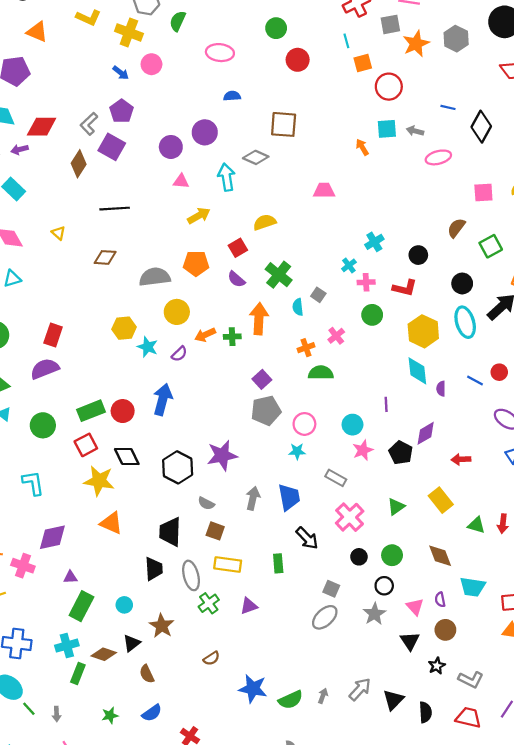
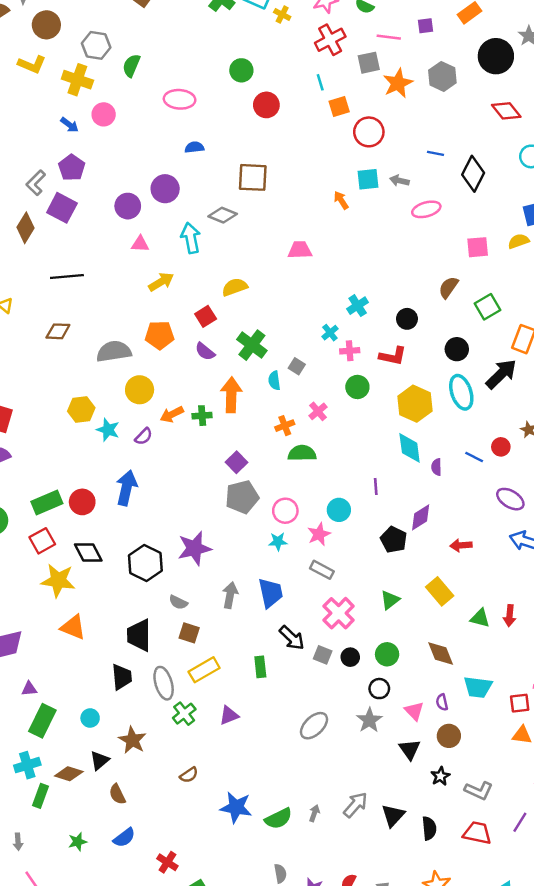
pink star: (363, 450) -> (319, 534), moved
yellow rectangle: (228, 565) -> (204, 670), turned -36
gray square: (331, 589) -> (323, 655), moved

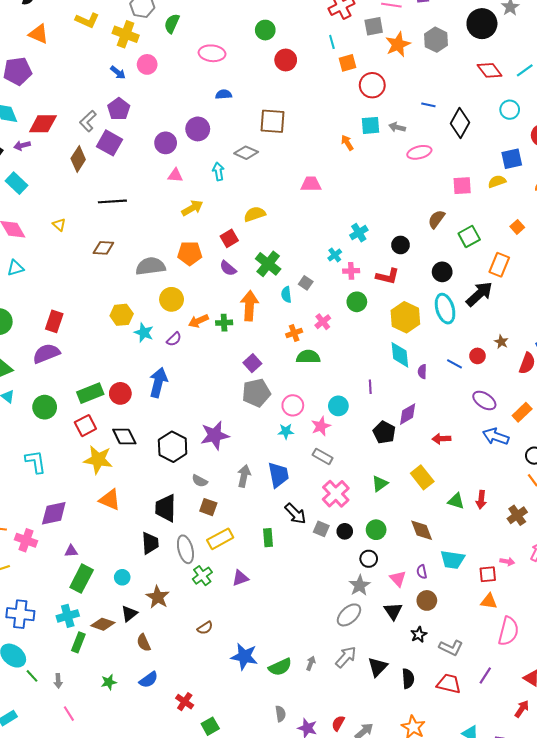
cyan arrow: (191, 238) -> (218, 171), size x0.7
gray ellipse: (314, 726) -> (349, 615), moved

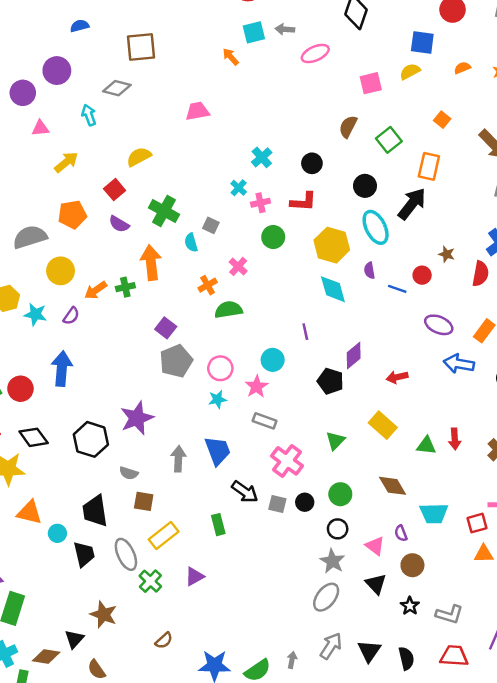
blue square: (512, 159) -> (422, 43), turned 30
purple semicircle: (422, 372) -> (369, 270), moved
cyan circle: (122, 577) -> (57, 533), moved

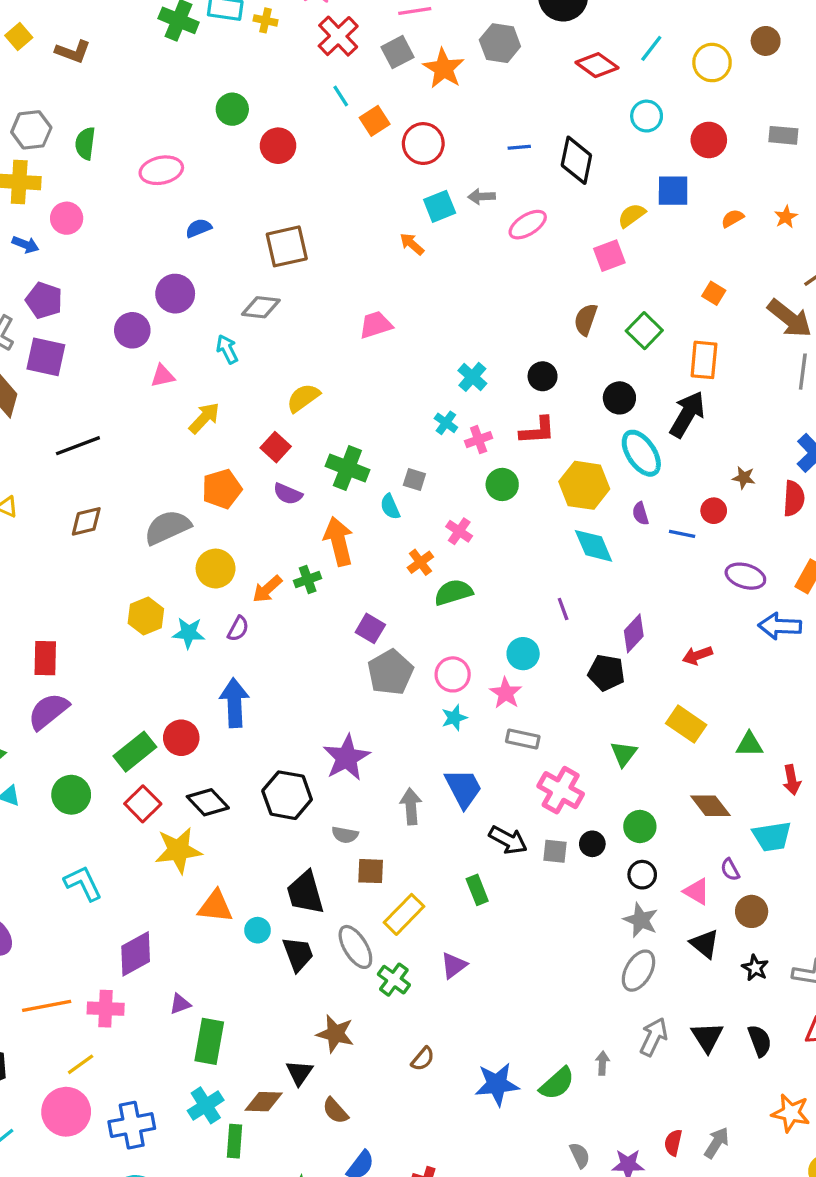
yellow semicircle: (410, 71) -> (632, 215), moved
red arrow: (455, 439) -> (792, 780), moved

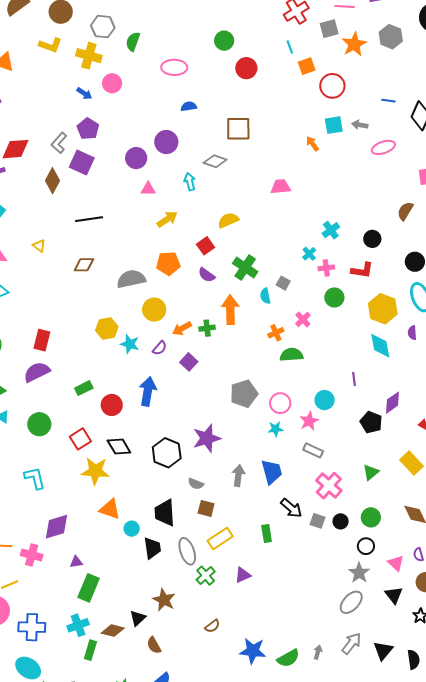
purple square: (370, 628) -> (189, 362), moved
green rectangle: (135, 752) -> (84, 388), moved, size x0.7

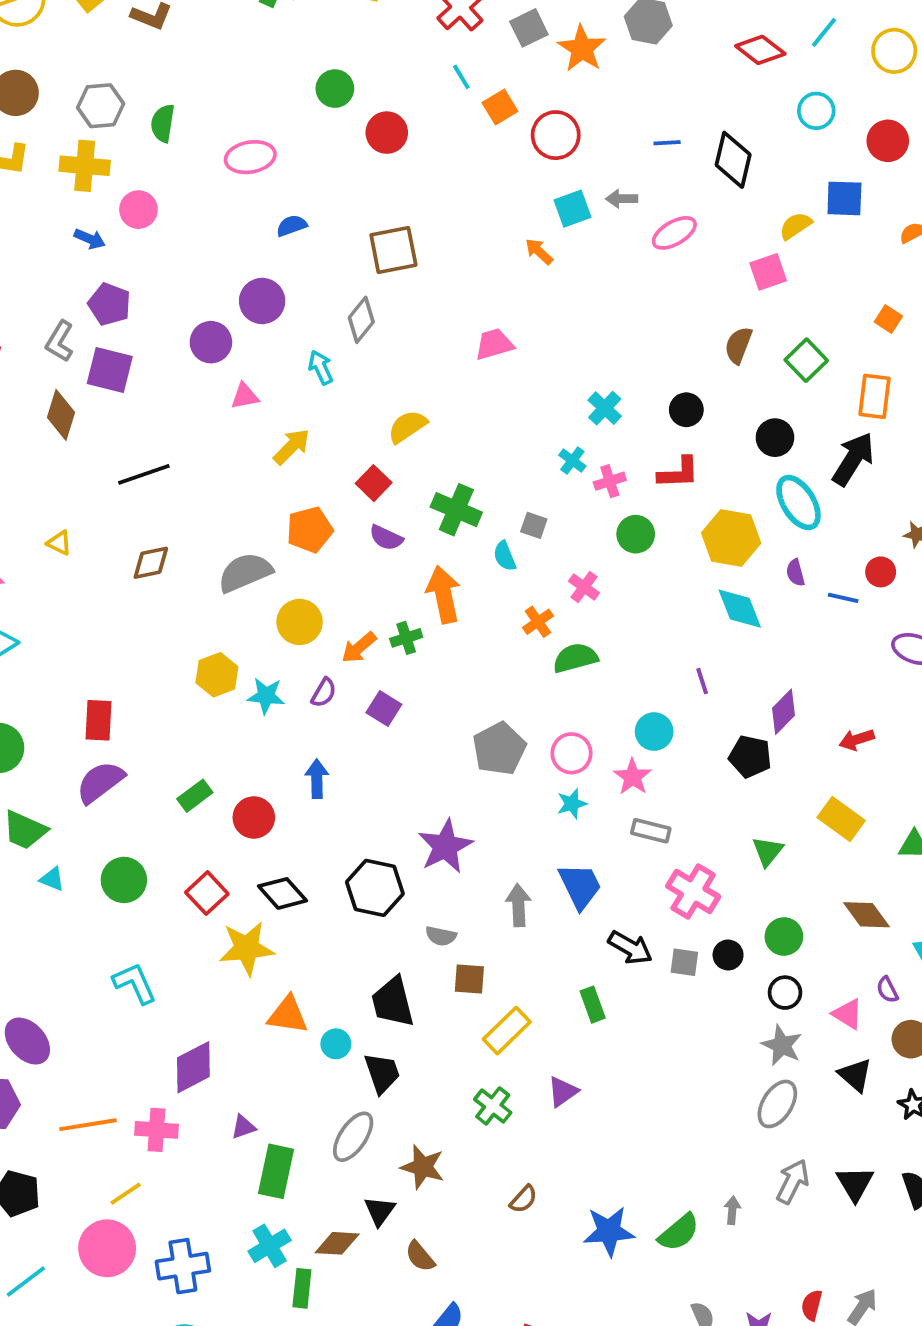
gray diamond: (215, 161) -> (361, 320), turned -60
blue arrow: (148, 391) -> (317, 779), size x0.7
gray ellipse: (187, 551) -> (353, 1137), moved, turned 64

